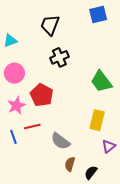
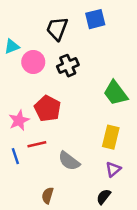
blue square: (98, 14) -> (95, 19), moved
pink circle: (14, 73) -> (33, 62), moved
purple triangle: (109, 146) -> (113, 169), moved
brown semicircle: (70, 164) -> (48, 196), moved

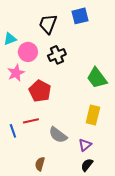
pink star: (19, 120) -> (16, 73), moved
purple triangle: (113, 169) -> (85, 145), moved

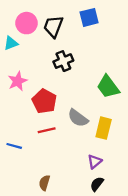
pink circle: (28, 52) -> (27, 23), moved
red line: (31, 121) -> (47, 130), moved
blue line: (13, 131) -> (14, 146), turned -56
gray semicircle: (58, 135) -> (78, 118), moved

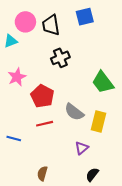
black trapezoid: (53, 26) -> (51, 25), turned -30
purple triangle: (95, 162) -> (82, 148), moved

